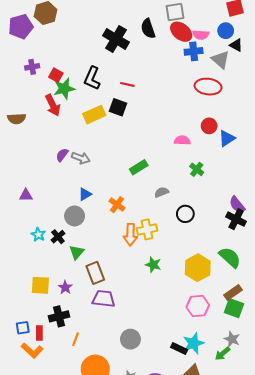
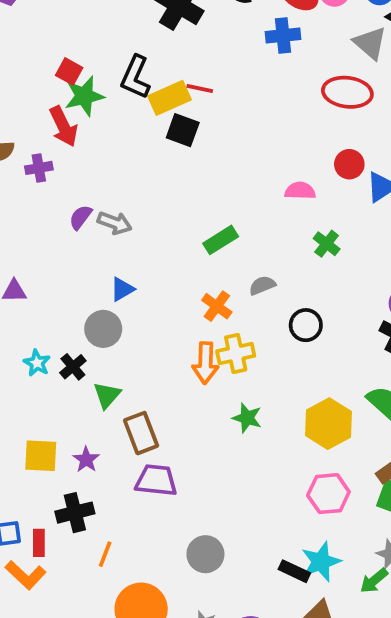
blue cross: (194, 51) -> (283, 35), moved
purple cross: (32, 67) -> (39, 168), moved
yellow rectangle: (94, 115) -> (169, 98), moved
orange cross: (117, 205) -> (217, 306), moved

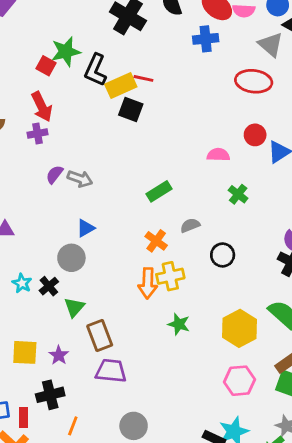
green star: (84, 96) -> (66, 52), moved
purple cross: (39, 168) -> (38, 134), moved
gray circle: (205, 554) -> (134, 426), moved

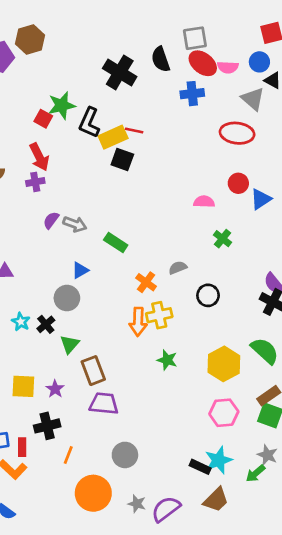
green rectangle: (159, 191) -> (116, 243), moved, turned 65

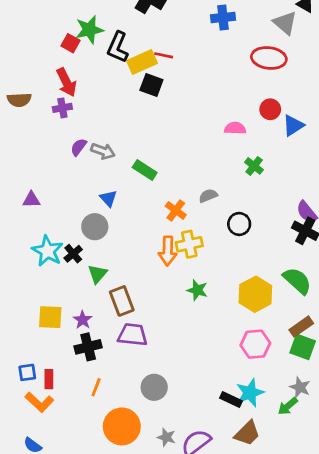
blue triangle: (80, 270) -> (108, 198), turned -42
cyan star: (21, 322) -> (48, 251), size x1.6
black cross: (47, 426) -> (88, 347), moved

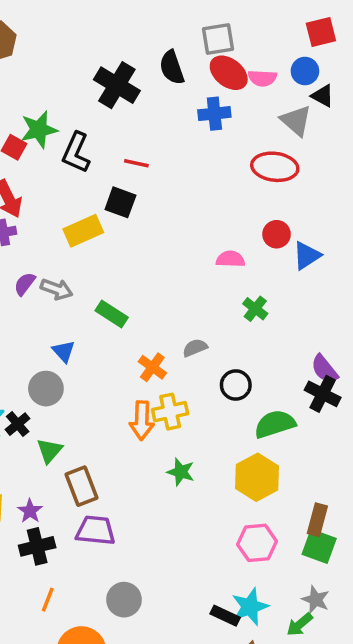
yellow rectangle: (142, 62) -> (83, 231), moved
green semicircle: (297, 281) -> (275, 424), moved, turned -60
brown rectangle: (301, 327) -> (317, 520), turned -40

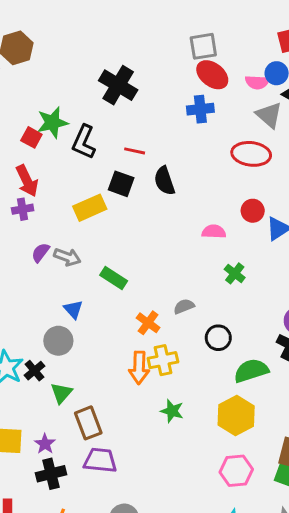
black semicircle: (172, 67) -> (164, 181), moved
pink semicircle: (262, 78) -> (257, 82), moved

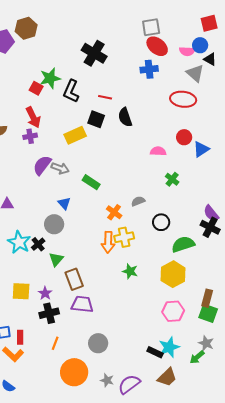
purple semicircle: (40, 253) -> (42, 165), size x1.5

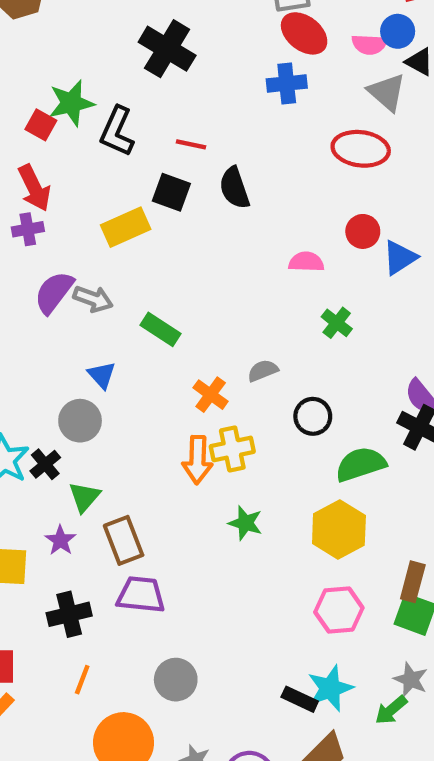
purple star: (45, 293) -> (60, 540), moved

